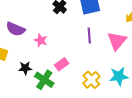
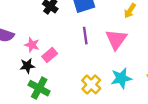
pink rectangle: (62, 64) -> (50, 55), moved
black star: (25, 68) -> (27, 66), moved

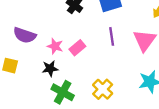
pink rectangle: (50, 55) -> (77, 48), moved
yellow cross: (91, 84) -> (103, 89), moved

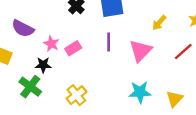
yellow cross: (103, 89) -> (76, 95), moved
green cross: (63, 92) -> (30, 87), moved

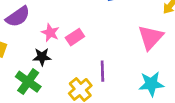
purple semicircle: (23, 28) -> (18, 17), turned -60
purple line: (109, 42) -> (102, 71), moved

